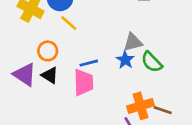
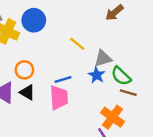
yellow line: (69, 23) -> (77, 44), moved
orange cross: (141, 106) -> (113, 117), turned -35
brown line: (163, 110) -> (128, 93), moved

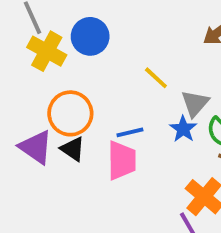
gray triangle: (103, 58) -> (195, 103), turned -36
orange circle: (24, 70) -> (70, 113), size x1.5

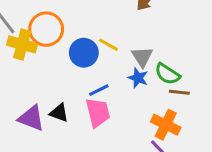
blue circle: (90, 36) -> (84, 53), moved
orange circle: (70, 113) -> (46, 29), moved

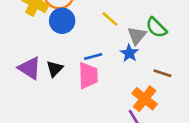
blue circle: (84, 53) -> (62, 21), moved
green semicircle: (167, 74) -> (156, 28), moved
black triangle: (59, 113) -> (55, 69), turned 42

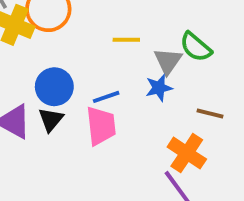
yellow line: (110, 19) -> (126, 40), turned -36
blue circle: (62, 21) -> (54, 87), moved
blue star: (129, 53) -> (159, 88), turned 30

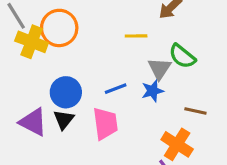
yellow line: (126, 40) -> (136, 36), moved
blue line: (106, 97) -> (116, 89), moved

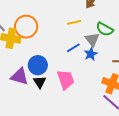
blue line: (116, 89) -> (73, 48), moved
purple triangle: (33, 122) -> (19, 76), moved

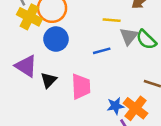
gray triangle: (92, 39) -> (129, 36), moved
blue star: (91, 54) -> (115, 106), moved
blue circle: (38, 65) -> (56, 39), moved

